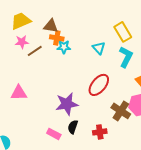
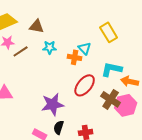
orange cross: (57, 38) -> (75, 57), moved
cyan L-shape: (126, 57) -> (112, 69), moved, turned -105
brown cross: (121, 111) -> (111, 99), moved

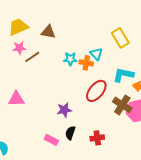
cyan star: (50, 47) -> (70, 59), moved
purple star: (53, 104) -> (64, 110), size x0.7

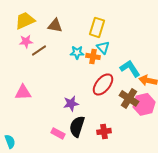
yellow rectangle: (120, 38) -> (97, 27), moved, turned 48
cyan L-shape: (123, 75) -> (130, 68), turned 45
black semicircle: (70, 133) -> (77, 126), size x1.5

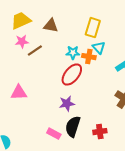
red ellipse: (103, 84) -> (72, 75), moved

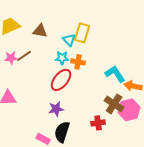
pink star: (22, 42) -> (11, 58), moved
cyan triangle: (99, 48) -> (69, 40), moved
red cross: (100, 132) -> (98, 123), moved

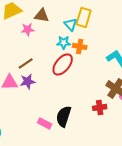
brown line: (24, 56) -> (26, 63), moved
pink star: (11, 58) -> (28, 29), moved
purple star: (56, 109) -> (28, 81), moved

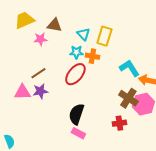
yellow rectangle: (84, 17) -> (104, 36), moved
red cross: (100, 107) -> (119, 123), moved
black semicircle: (64, 116) -> (76, 114), moved
pink rectangle: (45, 123) -> (78, 133), moved

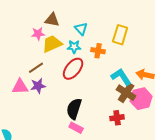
yellow trapezoid: (24, 20) -> (52, 44), moved
yellow rectangle: (104, 36) -> (120, 35), moved
orange cross: (92, 56) -> (98, 51), moved
cyan L-shape: (129, 68) -> (121, 77), moved

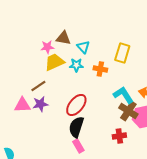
brown triangle: (52, 20) -> (63, 38), moved
pink star: (38, 34) -> (47, 47), moved
red ellipse: (73, 69) -> (76, 105), moved
pink rectangle: (76, 128) -> (78, 146), turned 32

